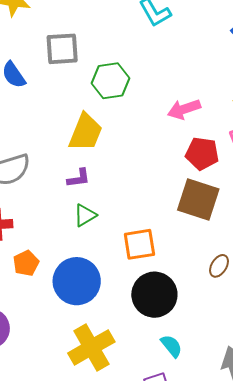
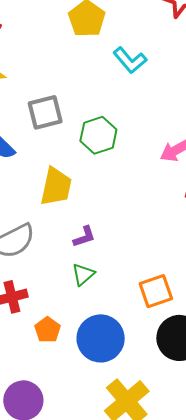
yellow trapezoid: (86, 132) -> (56, 187), moved
green triangle: (85, 215) -> (83, 274), moved

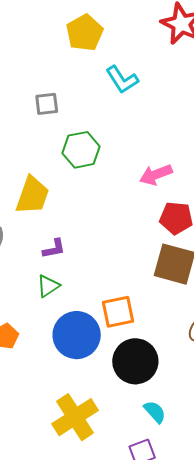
gray square: (45, 112) -> (47, 104), moved, size x0.7
blue circle: (101, 338) -> (77, 335), moved

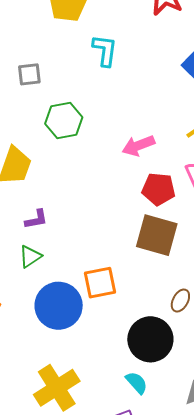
cyan L-shape: (122, 80) -> (105, 50), turned -140
black circle: (135, 361) -> (150, 339), moved

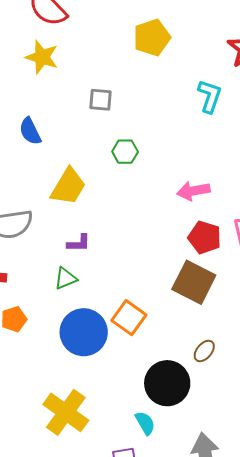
cyan L-shape: (105, 50) -> (210, 96), moved
green hexagon: (64, 121) -> (125, 152), size x0.7
orange square: (100, 283) -> (129, 318), turned 36
yellow cross: (57, 388) -> (66, 412), turned -33

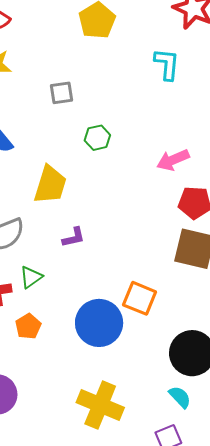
green triangle: (66, 278) -> (31, 277), moved

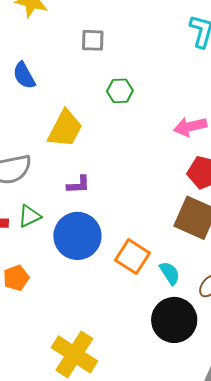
blue circle: (99, 323) -> (77, 236), moved
orange pentagon: (28, 326) -> (16, 278), moved
cyan semicircle: (180, 397) -> (170, 273), moved

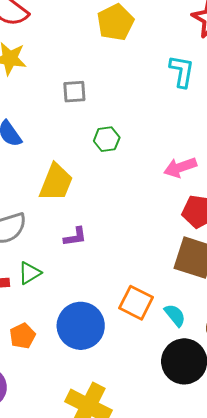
blue circle: (77, 236) -> (81, 326), moved

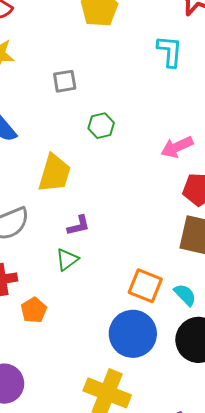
green triangle: (30, 273) -> (67, 260), moved
blue circle: (81, 326) -> (133, 334), moved
orange pentagon: (23, 336) -> (34, 310), moved

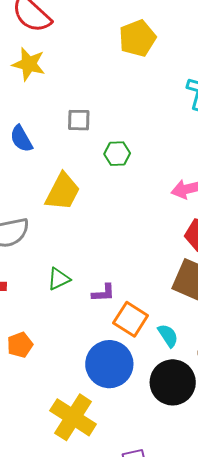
gray square: (65, 81) -> (79, 120), moved
purple L-shape: (79, 226) -> (103, 293), moved
orange pentagon: (34, 310) -> (20, 345), moved

